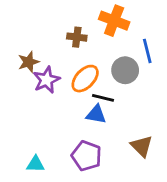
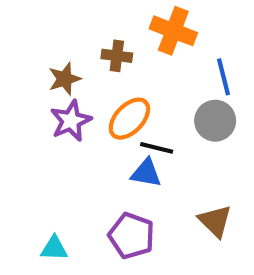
brown star: (29, 62) -> (65, 79), moved
gray circle: (125, 70) -> (215, 121), moved

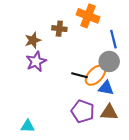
orange ellipse: (129, 119) -> (95, 75), moved
blue triangle: (146, 173) -> (106, 88), moved
brown triangle: (215, 221) -> (109, 112), turned -42
purple pentagon: (131, 236) -> (83, 111), moved

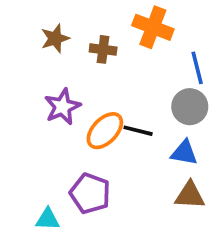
brown star: (33, 40) -> (55, 38), moved
orange ellipse: (95, 75) -> (105, 131), moved
purple pentagon: (83, 111) -> (90, 193), moved

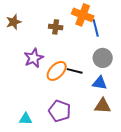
brown star: (55, 38) -> (14, 22), moved
blue line: (197, 68) -> (96, 28), moved
purple pentagon: (90, 193) -> (60, 111), moved

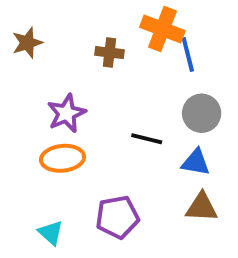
orange ellipse: (57, 71) -> (62, 158), moved, turned 40
purple pentagon: (60, 111) -> (117, 217), turned -30
cyan triangle: (26, 119) -> (51, 233), turned 40

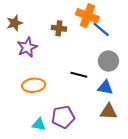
blue line: (188, 54) -> (101, 29), turned -36
purple star: (66, 113) -> (27, 47), moved
cyan triangle: (51, 233) -> (39, 124), moved, turned -32

